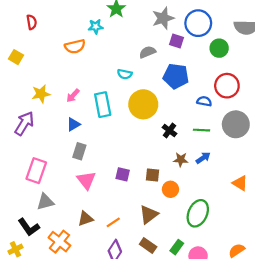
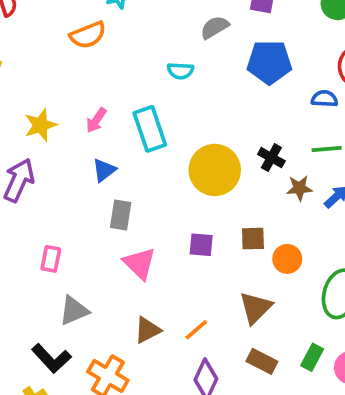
yellow circle: (143, 104) -> (215, 170), moved
brown star: (181, 160) -> (299, 188), moved
pink rectangle: (36, 171) -> (51, 259), size x0.6

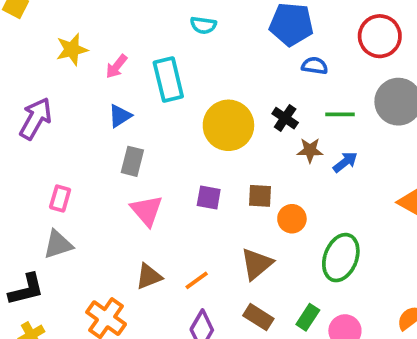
blue semicircle: (324, 99) -> (315, 66), moved
yellow star: (40, 125) -> (72, 49), moved
gray triangle: (74, 311) -> (58, 244), moved
black L-shape: (51, 358) -> (26, 289), moved, turned -66

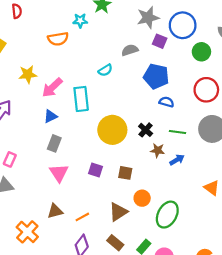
cyan semicircle: (203, 25) -> (105, 70), turned -48
pink arrow: (116, 66) -> (52, 88), size x1.5
orange circle: (292, 219) -> (142, 198), moved

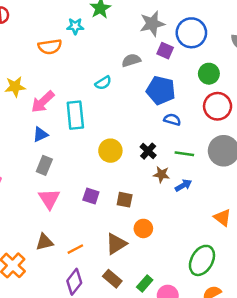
green circle: (201, 52) -> (209, 74), moved
yellow circle: (112, 130) -> (110, 151), size x0.7
green ellipse: (167, 215) -> (202, 260), moved

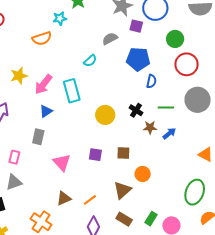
blue semicircle: (172, 120) -> (151, 81), turned 96
gray rectangle: (44, 165) -> (38, 137), moved

